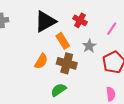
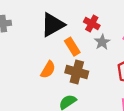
gray star: (89, 46) -> (102, 42), moved

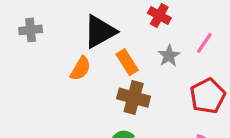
red cross: (92, 24) -> (159, 15), moved
orange semicircle: (48, 70) -> (80, 69), moved

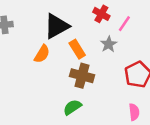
pink line: (204, 43) -> (124, 24), moved

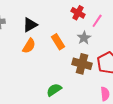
black triangle: (57, 26) -> (30, 25), moved, size x0.7
brown cross: (82, 76) -> (82, 64), moved

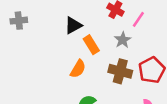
black triangle: (30, 25) -> (73, 25), moved
orange semicircle: (29, 46) -> (78, 69), moved

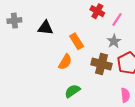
black triangle: (73, 25) -> (45, 28), moved, turned 35
gray star: (123, 40) -> (114, 41), moved

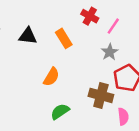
orange rectangle: (77, 41) -> (64, 38), moved
brown cross: (101, 64) -> (101, 95), moved

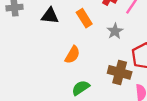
gray star: (110, 52) -> (115, 31), moved

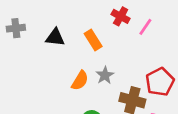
gray star: (115, 31) -> (105, 75), moved

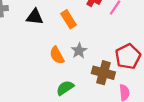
orange semicircle: (80, 81) -> (57, 55), turned 120

